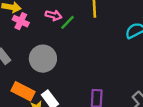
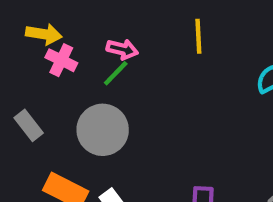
green line: (67, 22) -> (116, 73), moved

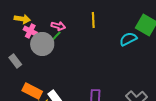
gray circle: (103, 130) -> (42, 44), moved

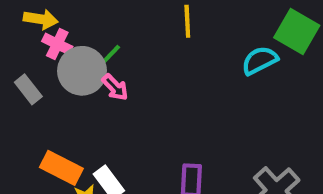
pink arrow: (58, 26) -> (115, 87), moved, turned 32
gray rectangle: (15, 61) -> (28, 89), moved

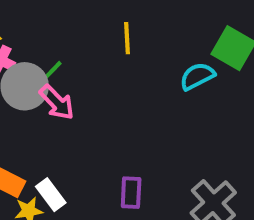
pink arrow: (115, 87) -> (57, 102), size x1.4

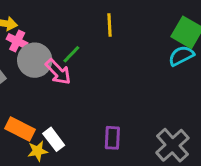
green line: (51, 72) -> (71, 54), moved
cyan semicircle: (197, 76) -> (181, 56), moved

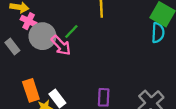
cyan semicircle: (181, 56) -> (158, 33), turned 120
orange rectangle: (20, 129) -> (31, 90), turned 45

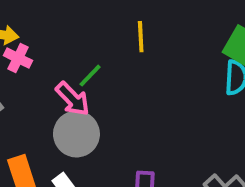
gray circle: (42, 36) -> (76, 134), moved

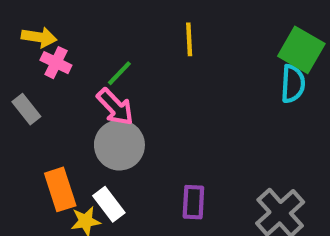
green line: (90, 76) -> (119, 73), moved

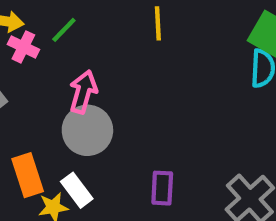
green line: (119, 73) -> (64, 30), moved
pink arrow: (115, 107) -> (83, 92), turned -120

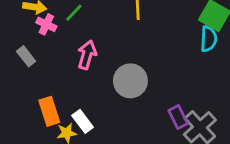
gray circle: (87, 130) -> (130, 81), moved
purple rectangle: (162, 188) -> (178, 117), moved, turned -30

